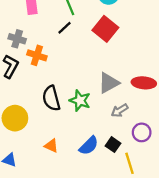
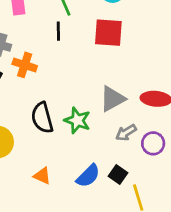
black line: (65, 28) -> (58, 31), turned -48
red square: (105, 29) -> (108, 33), turned -35
purple circle: (142, 132) -> (153, 143), moved

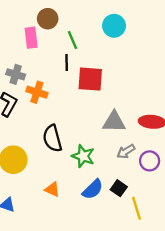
red square: (108, 33) -> (90, 79), moved
gray triangle: (113, 99) -> (114, 122), turned 30
green star: (77, 120) -> (83, 156), moved

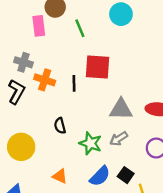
black line: (67, 63) -> (74, 83), moved
black semicircle: (52, 138) -> (60, 126), size x0.6
gray arrow: (126, 151) -> (119, 139), moved

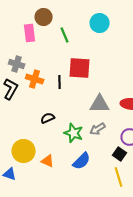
black semicircle: (60, 126) -> (48, 118), turned 80
yellow circle: (21, 147) -> (24, 151), moved
black square: (126, 175) -> (120, 154), moved

